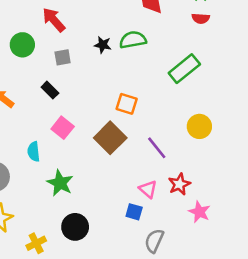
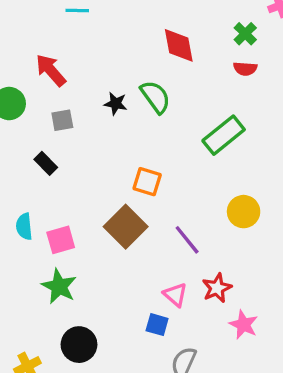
green semicircle: (133, 40) -> (155, 97), turned 64
pink square: (63, 128) -> (61, 240), moved, turned 35
cyan semicircle: (34, 152) -> (24, 227), moved

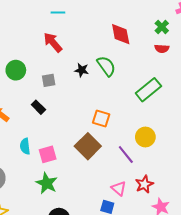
red arrow: (51, 70) -> (53, 42), moved
yellow circle: (244, 212) -> (145, 137), moved

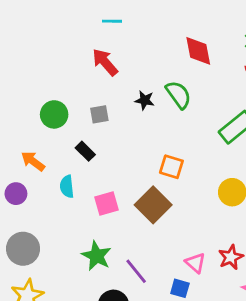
green circle: (16, 70) -> (54, 114), moved
cyan semicircle: (25, 146) -> (67, 187), moved
pink square: (48, 154) -> (106, 203), moved
purple line: (126, 154) -> (136, 271), moved

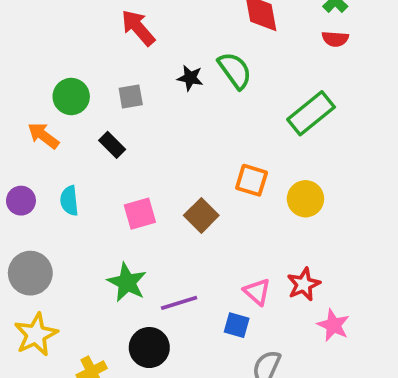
orange arrow: (33, 161) -> (43, 136), moved
orange square: (171, 167) -> (252, 180), moved
cyan semicircle: (67, 187) -> (69, 201), moved
brown square: (153, 205) -> (201, 215), size x0.7
purple line: (136, 271) -> (179, 303), turned -68

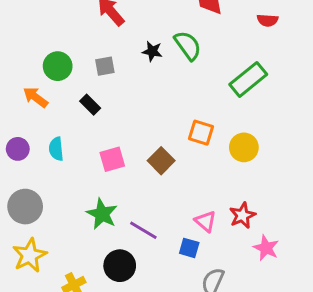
purple line: (179, 303) -> (143, 230), turned 48

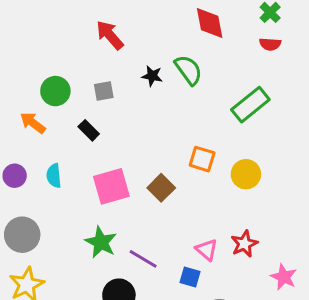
pink square: (112, 159) -> (111, 186), size x1.4
pink star: (266, 248) -> (284, 277), moved

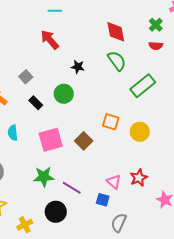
green semicircle: (188, 70) -> (117, 61), moved
green circle: (55, 91) -> (64, 94), moved
gray square: (104, 91) -> (26, 77), moved, turned -32
green star: (101, 242) -> (44, 177), turned -30

